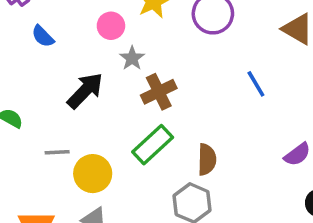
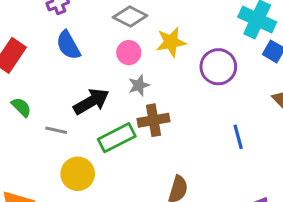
blue semicircle: (43, 36) -> (68, 45), size x1.4
green rectangle: (153, 145) -> (117, 138), moved
gray line: (57, 152) -> (56, 130), moved

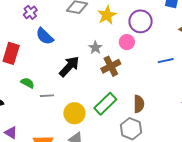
pink circle: (129, 53) -> (127, 42), moved
gray line: (56, 130) -> (47, 96), moved
blue line: (238, 137) -> (166, 61), turned -70
green rectangle: (117, 138) -> (105, 104), moved

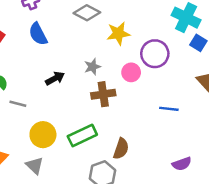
black arrow: (69, 66) -> (55, 78), size x0.7

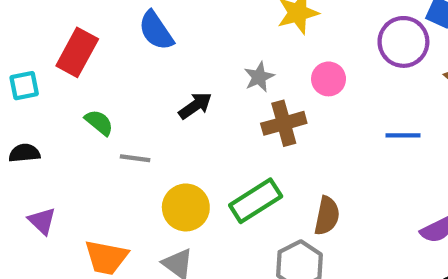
purple circle: (155, 54) -> (403, 42), moved

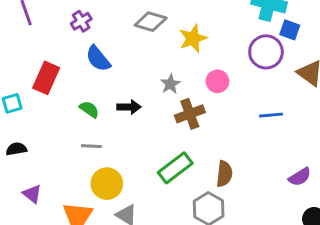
black arrow: (195, 106) -> (129, 107), turned 40
green semicircle: (99, 122) -> (89, 109), moved
yellow circle: (186, 207) -> (107, 184), moved

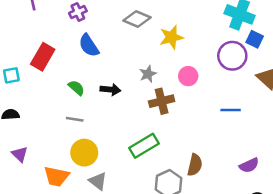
brown semicircle: (224, 174) -> (195, 165), moved

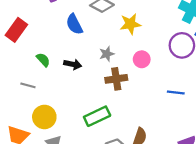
blue semicircle: (89, 45) -> (74, 24), moved
gray line: (75, 119) -> (28, 85), moved

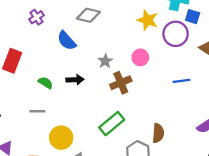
yellow star: (130, 24) -> (148, 20), moved, turned -30

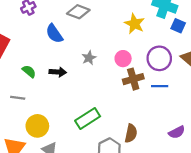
purple circle: (176, 34) -> (159, 58), moved
brown cross: (121, 83) -> (133, 79), moved

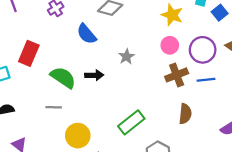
blue square: (178, 26) -> (220, 13), turned 32
pink circle: (123, 59) -> (170, 45), moved
green semicircle: (29, 71) -> (63, 77), size x1.6
brown semicircle: (131, 133) -> (185, 114), moved

